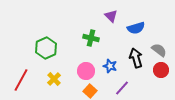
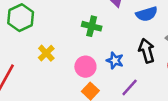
green hexagon: (46, 48) -> (21, 18), moved
yellow cross: (54, 79) -> (46, 53), moved

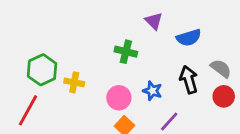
green hexagon: (21, 18) -> (42, 70), moved
yellow cross: (46, 53) -> (74, 82), turned -35

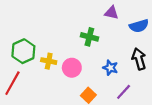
purple triangle: (154, 21) -> (111, 13), turned -32
pink circle: (119, 98) -> (72, 68), moved

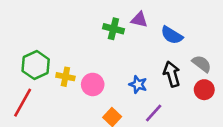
blue semicircle: (139, 26) -> (172, 35), turned 48
green cross: (89, 37) -> (113, 29), moved

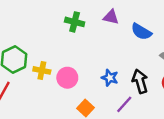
green cross: (113, 29) -> (75, 22), moved
black arrow: (172, 74) -> (140, 81), moved

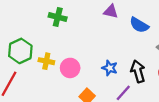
green cross: (75, 22) -> (58, 17), moved

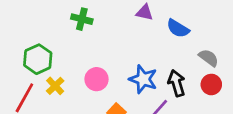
yellow cross: (46, 61) -> (55, 86), moved, turned 35
blue star: (110, 68) -> (143, 79), size x1.5

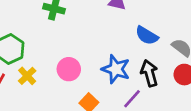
blue semicircle: (178, 28) -> (147, 36), moved

